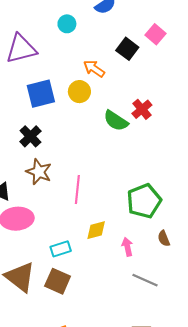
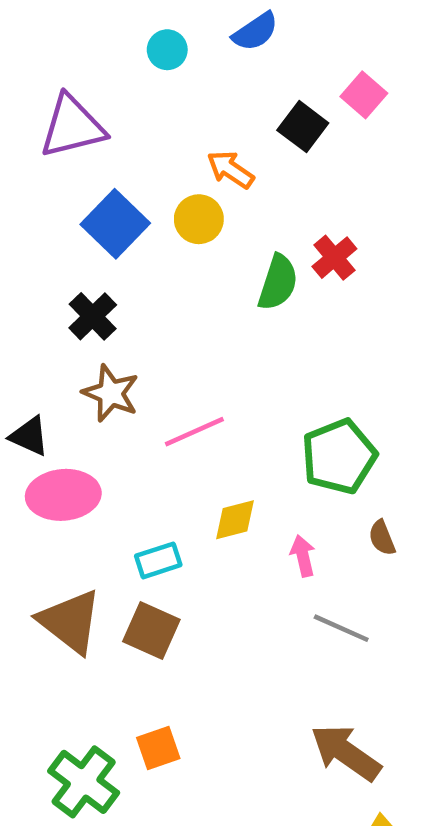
cyan circle: (67, 24) -> (167, 50), moved
blue square: (41, 94) -> (115, 224), turned -32
green semicircle: (116, 121) -> (278, 282), turned -105
pink line: (77, 189) -> (194, 432), turned 60

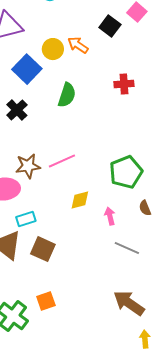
yellow circle: (199, 219) -> (53, 49), moved
red cross: (334, 258) -> (124, 84), turned 36
green semicircle: (278, 282) -> (67, 95), moved
brown star: (111, 393) -> (28, 166), moved, turned -30
cyan rectangle: (158, 560) -> (26, 219), moved

